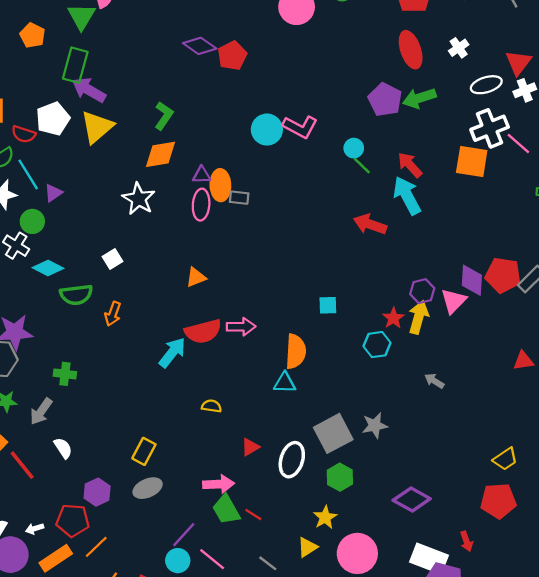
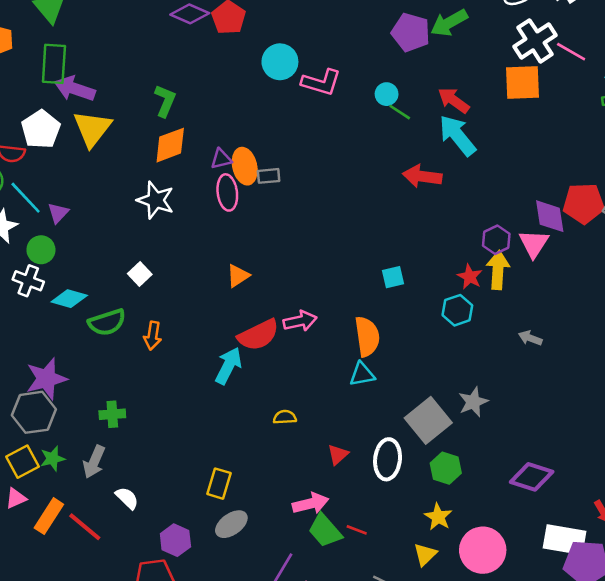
cyan circle: (267, 130) -> (280, 62), moved

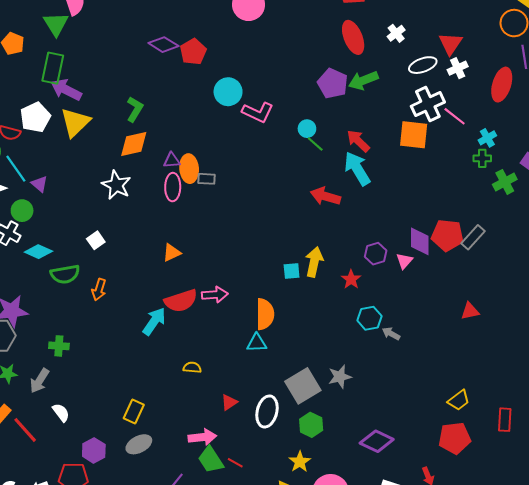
purple triangle: (58, 213) -> (39, 184), turned -42
pink triangle: (534, 244) -> (404, 261), size x0.7
yellow arrow: (498, 270) -> (314, 262), moved
cyan hexagon: (457, 310) -> (369, 318), moved

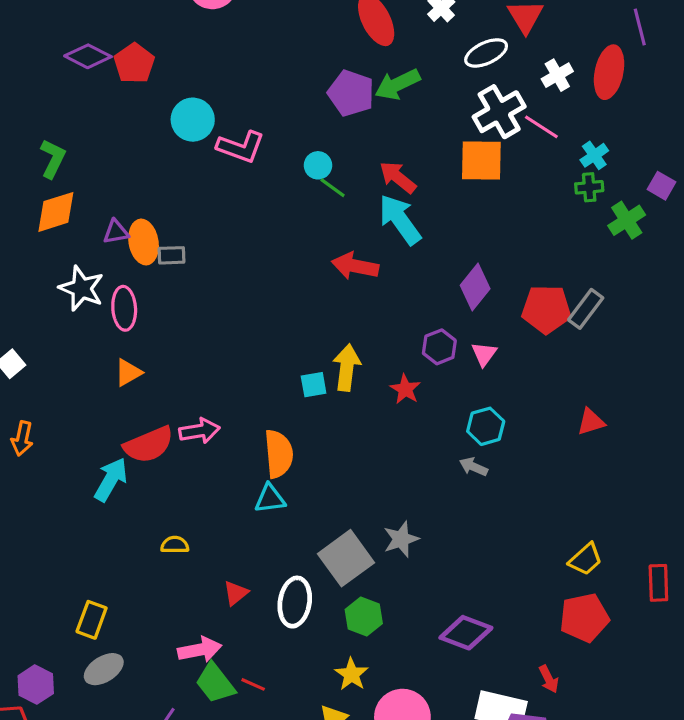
white cross: (458, 68) -> (557, 75), moved
white star: (116, 185) -> (81, 288), moved
pink ellipse: (173, 187) -> (124, 308), moved
purple diamond: (420, 241) -> (475, 287), moved, turned 44
cyan hexagon: (369, 318) -> (486, 426), moved

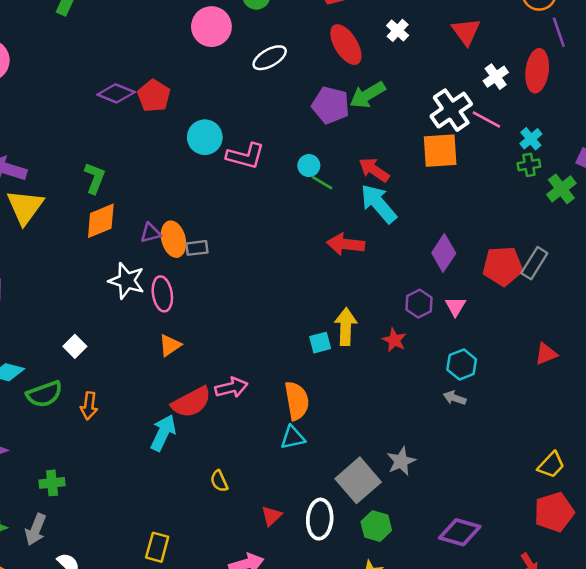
white ellipse: (486, 53) -> (270, 58), moved
yellow semicircle: (175, 545) -> (219, 481), turned -110

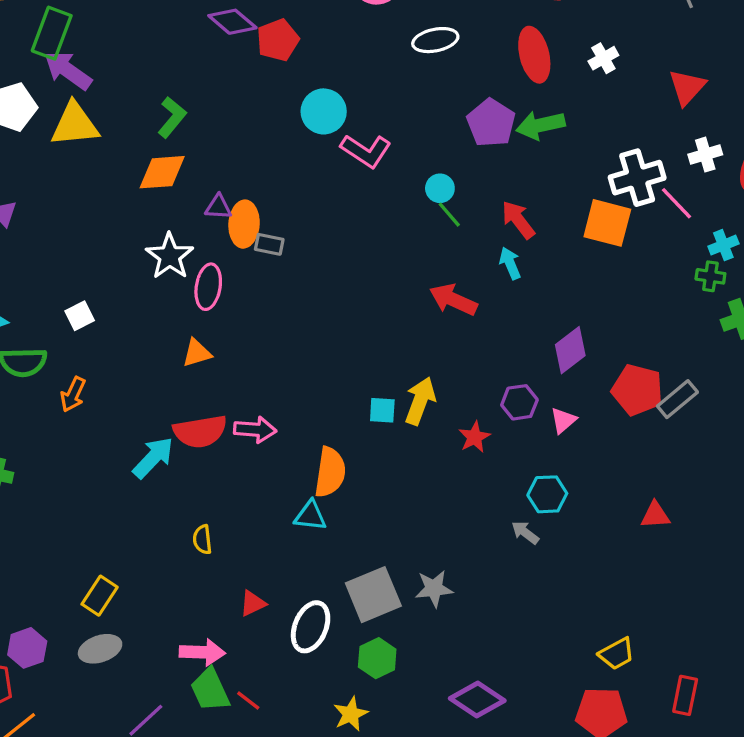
cyan arrow: (379, 204) -> (510, 263), size x0.6
yellow triangle: (25, 207) -> (75, 124), turned 30

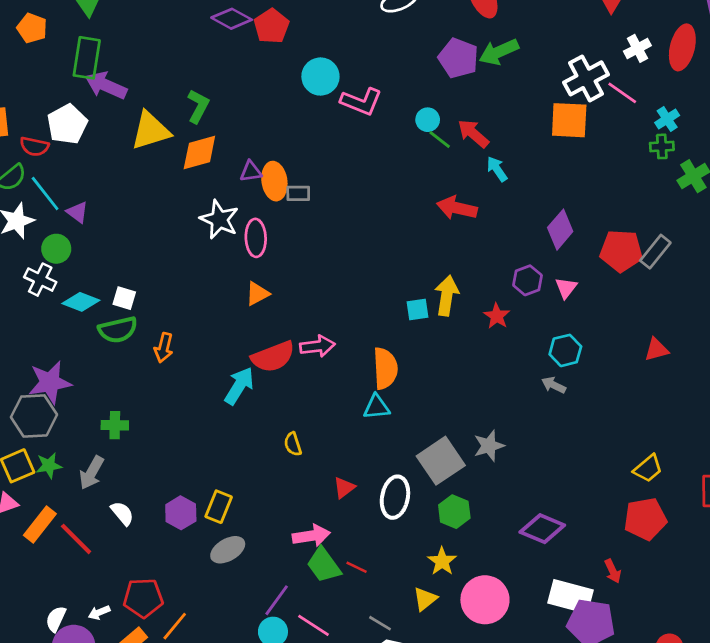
yellow triangle: (75, 124) -> (151, 131), moved
red arrow: (518, 220) -> (473, 134), moved
white square: (80, 316) -> (124, 298), moved, turned -35
purple hexagon: (27, 648) -> (181, 513), moved

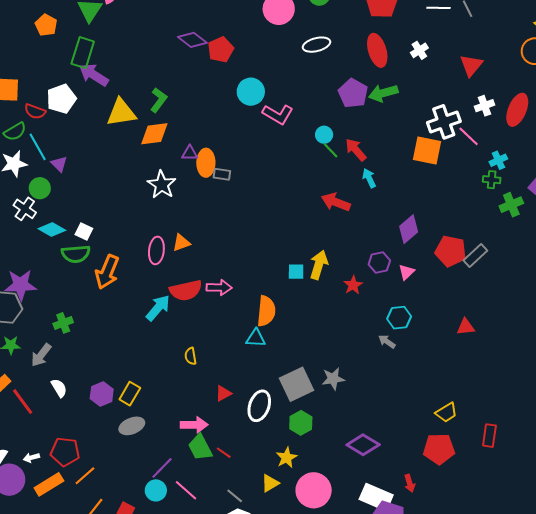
pink ellipse: (256, 238) -> (156, 250), moved
orange arrow: (164, 348) -> (107, 272), size x1.6
green cross: (115, 425) -> (63, 323), turned -30

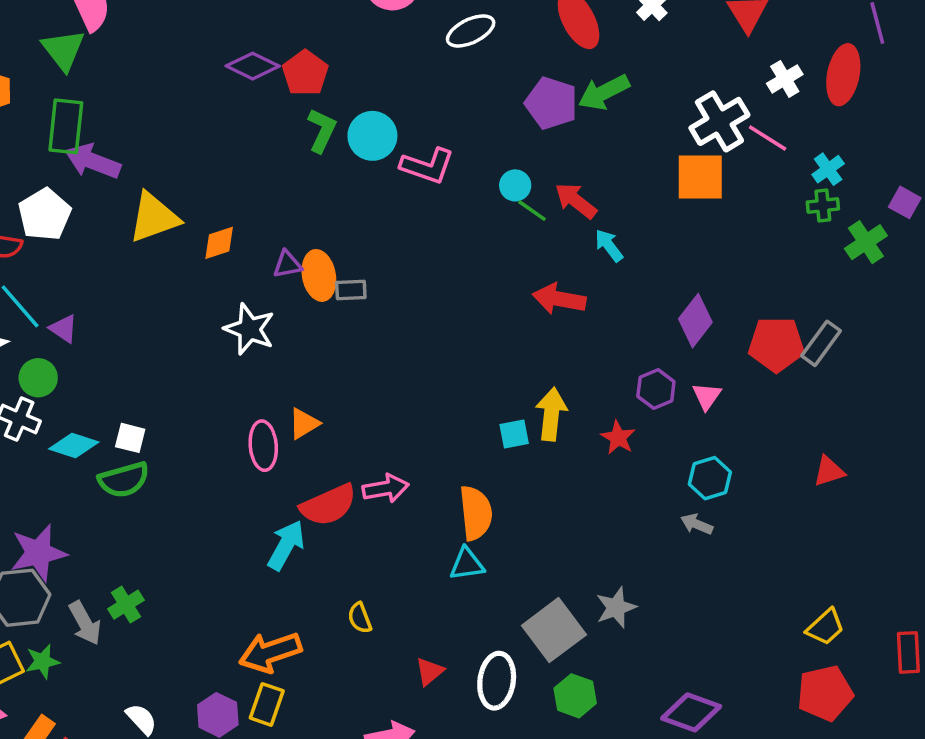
green L-shape: (159, 100) -> (322, 130), moved
orange diamond: (154, 134) -> (219, 243), size x0.7
orange arrow: (107, 272) -> (270, 652), moved, turned 60
gray arrow: (41, 355) -> (85, 623), moved, turned -55

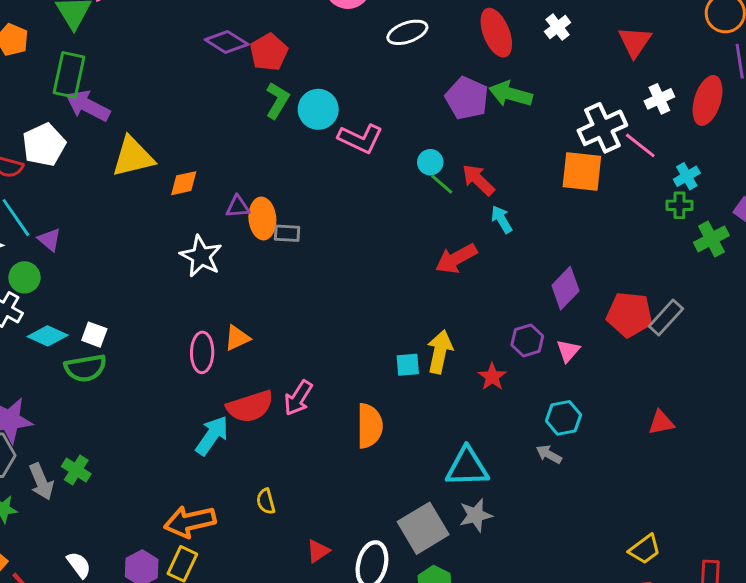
green arrow: (604, 92) -> (511, 94), turned 36
red arrow: (559, 299) -> (456, 259), turned -45
pink arrow: (386, 488) -> (298, 398), turned 126
cyan triangle: (467, 564) -> (467, 467), moved, size x1.5
green cross: (126, 605) -> (76, 470), turned -32

